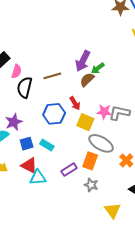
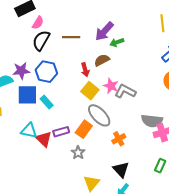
brown semicircle: (87, 80) -> (102, 60), moved
blue hexagon: (54, 114) -> (46, 72), moved
blue square: (27, 144) -> (27, 95), size x1.5
red triangle: (29, 165) -> (44, 139), moved

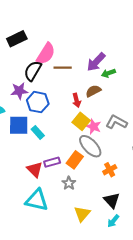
pink semicircle: (38, 23) -> (46, 54), moved, size x1.6
purple star: (21, 71) -> (19, 91), moved
pink star: (111, 86) -> (93, 126), moved
cyan triangle: (29, 131) -> (37, 200), moved, size x1.4

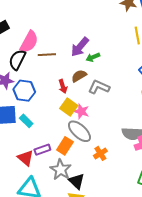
gray L-shape: (117, 122) -> (99, 87), moved
gray star: (69, 183) -> (61, 170), size x1.5
black triangle: (112, 200) -> (76, 181), moved

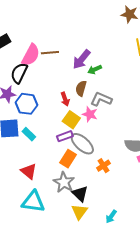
brown line: (47, 55) -> (50, 53), moved
brown semicircle: (79, 76) -> (81, 88), turned -42
pink star: (81, 111) -> (90, 114), moved
purple rectangle: (42, 150) -> (65, 136), moved

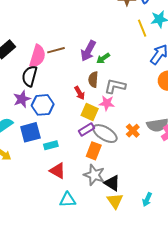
cyan rectangle: (29, 134) -> (51, 145), moved, turned -48
orange cross: (103, 166) -> (133, 131), moved
cyan triangle: (33, 202) -> (68, 200), size x0.7

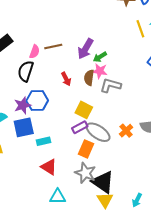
pink semicircle: (37, 56) -> (35, 52), size x0.6
red arrow: (80, 93) -> (66, 79), moved
purple star: (22, 99) -> (22, 105), moved
pink star: (107, 103) -> (100, 71), moved
black triangle: (112, 183) -> (103, 182), size x1.4

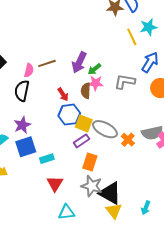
gray L-shape: (111, 85) -> (125, 81), moved
blue hexagon: (37, 101) -> (69, 115), moved
gray ellipse: (98, 132) -> (105, 129), moved
red triangle: (49, 167) -> (55, 184), turned 36

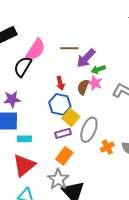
brown line: (47, 63) -> (69, 48), moved
pink semicircle: (29, 70) -> (36, 50), size x1.6
gray ellipse: (105, 129) -> (89, 130), turned 65
red triangle: (55, 184) -> (24, 165), size x1.4

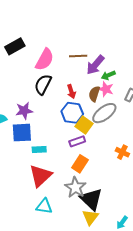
black semicircle: (23, 67) -> (43, 85), moved
gray ellipse: (89, 130) -> (104, 113), moved, turned 35
orange cross: (107, 147) -> (122, 152), turned -32

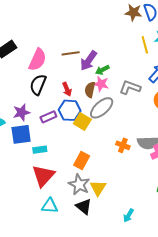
purple rectangle: (77, 141) -> (48, 117), moved
black triangle: (91, 199) -> (84, 207), moved, size x0.7
yellow triangle: (90, 217) -> (98, 188), moved

